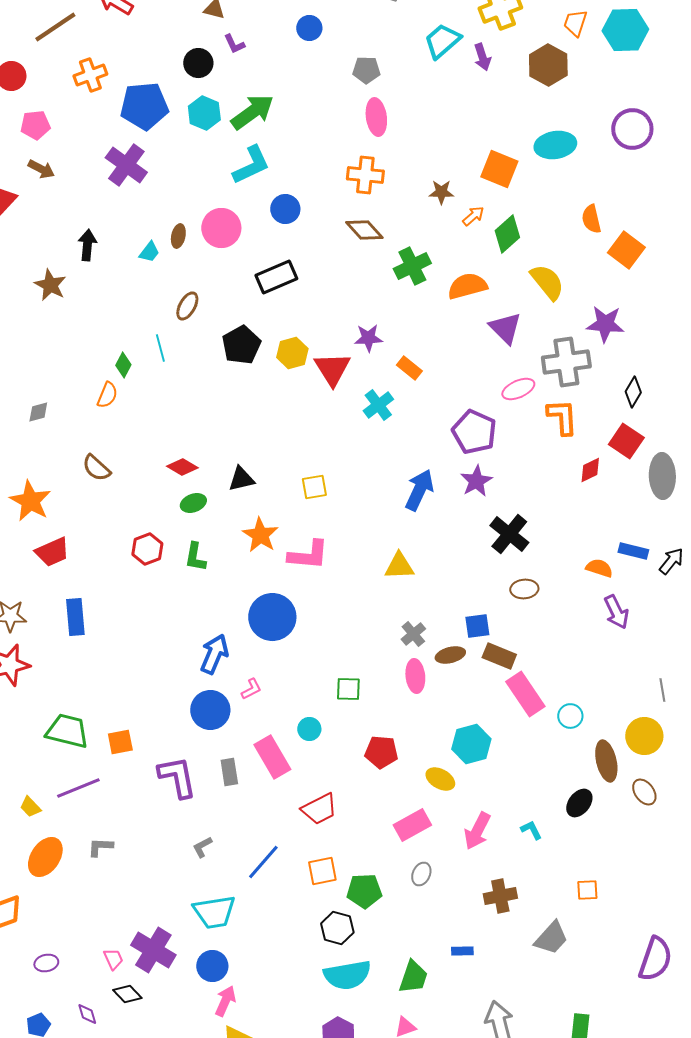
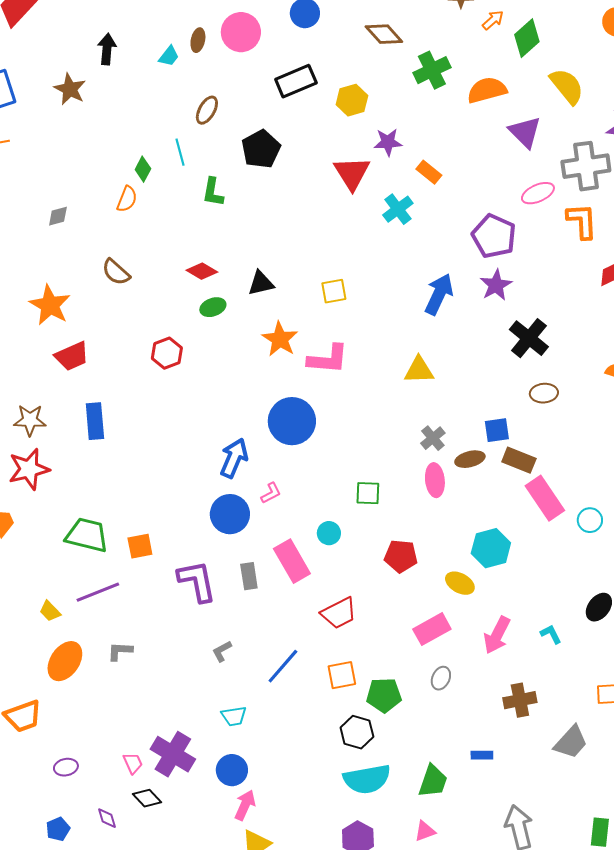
yellow hexagon: (292, 353) -> (352, 100), moved
green L-shape: (195, 557) -> (213, 192), moved
cyan trapezoid: (214, 912) -> (234, 716), size x0.6

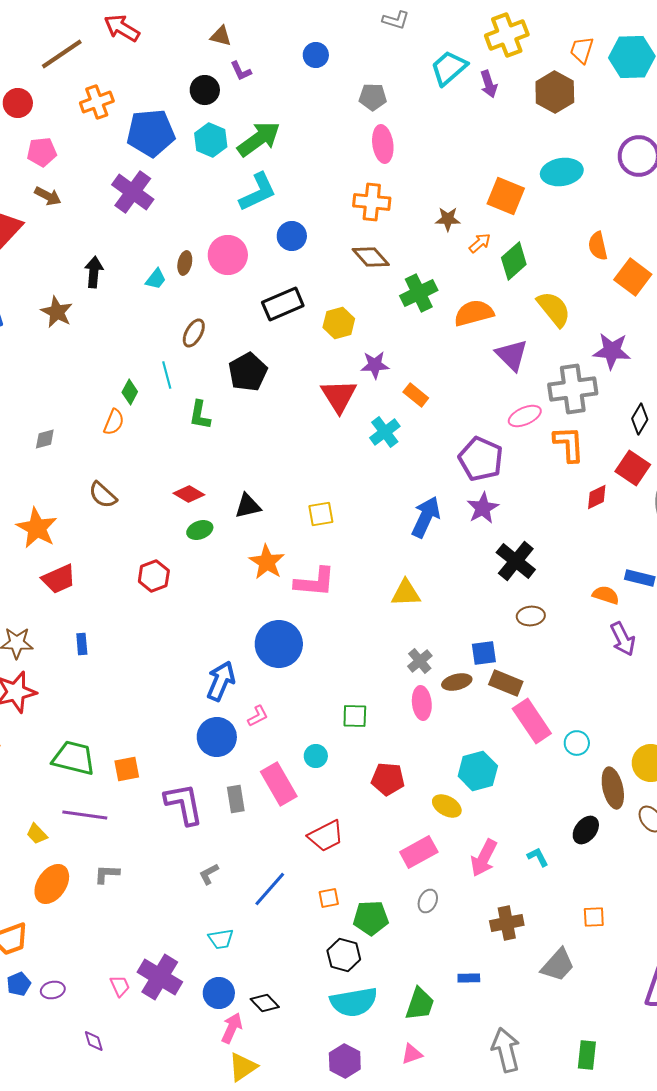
blue rectangle: (95, 421) -> (82, 644), size x0.6
purple line: (98, 592) -> (85, 815), turned 30
orange square: (342, 675) -> (329, 898), size x0.7
black diamond: (147, 798) -> (265, 1003), moved
blue pentagon: (58, 829) -> (19, 984), moved

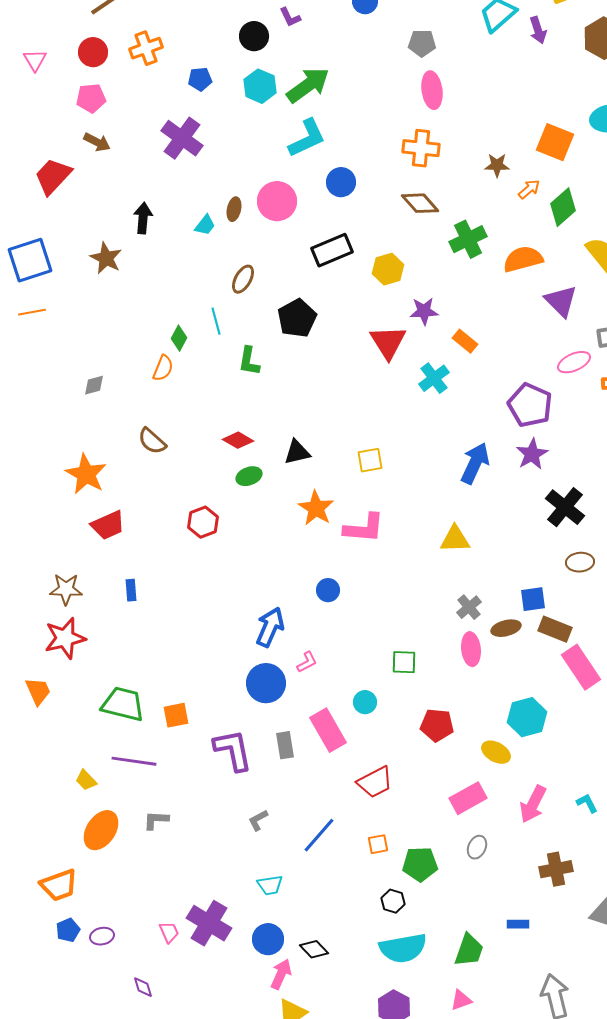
red circle: (18, 103) -> (93, 52), moved
blue pentagon: (151, 133) -> (200, 79), size x0.5
blue circle: (279, 644) -> (328, 590), size x0.5
black hexagon: (344, 955) -> (393, 901), size x0.7

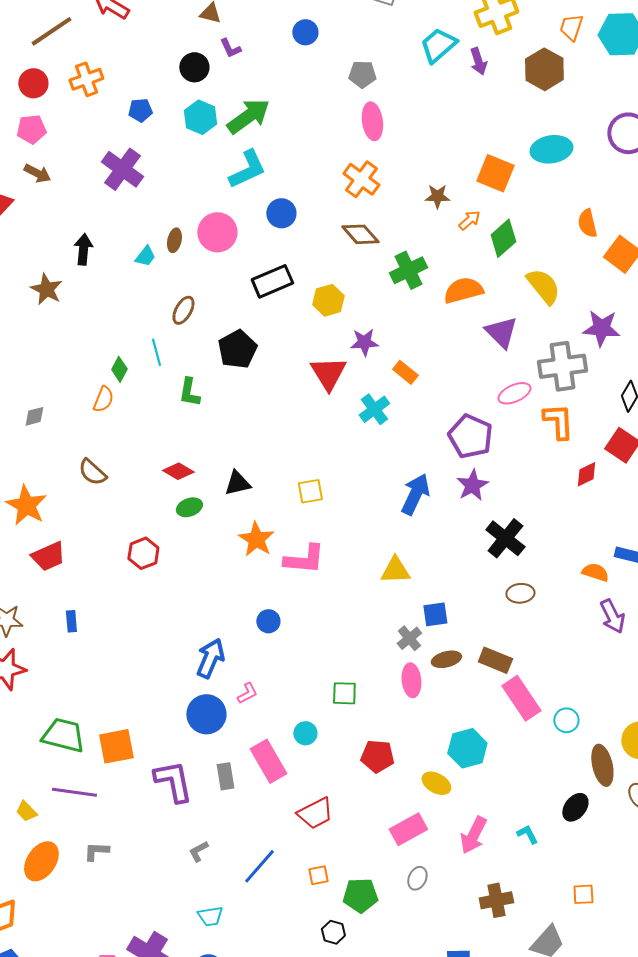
orange cross: (421, 148) -> (361, 179), turned 30
blue square: (533, 599) -> (435, 614), moved
orange square: (176, 715) -> (116, 746), size x1.4

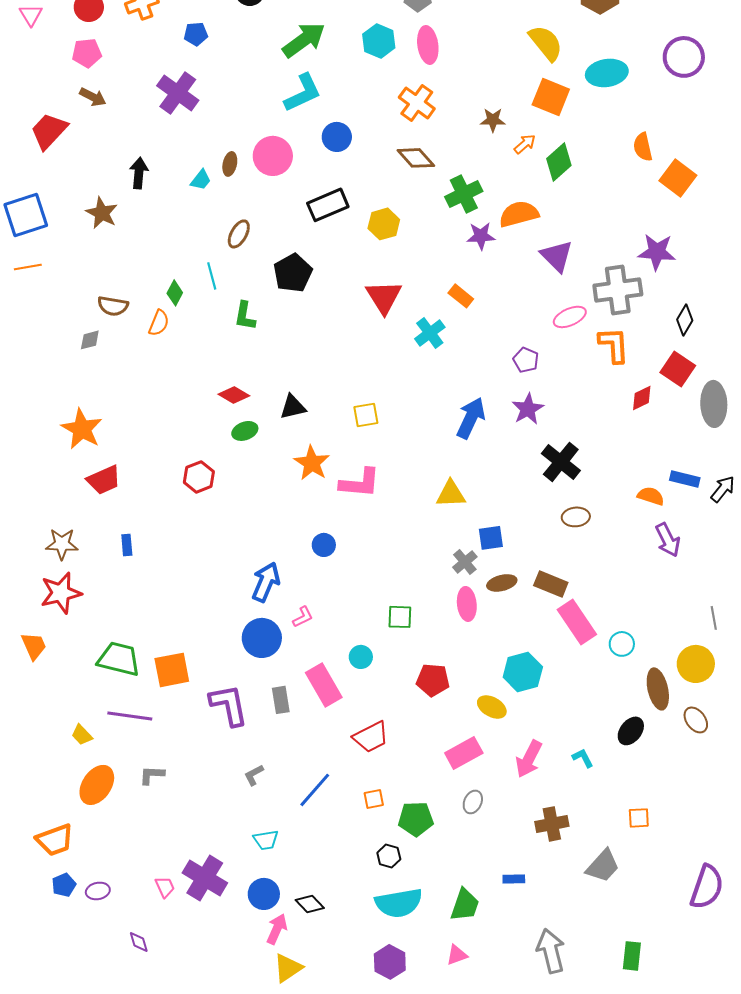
cyan hexagon: (200, 117) -> (379, 41), moved
yellow semicircle: (543, 286) -> (546, 43), moved
purple star: (364, 342) -> (481, 236), moved
purple pentagon: (470, 436) -> (526, 360), size x0.6
brown semicircle: (92, 472) -> (113, 306), moved, turned -32

